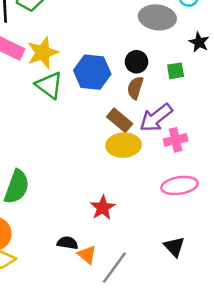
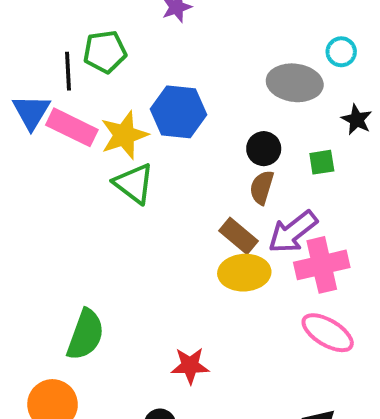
blue hexagon: (92, 72) -> (178, 112), moved
pink cross: (176, 140) -> (322, 265), size x1.5
pink ellipse: (180, 185) -> (328, 333), turned 40
red star: (103, 208) -> (190, 366), moved, turned 30

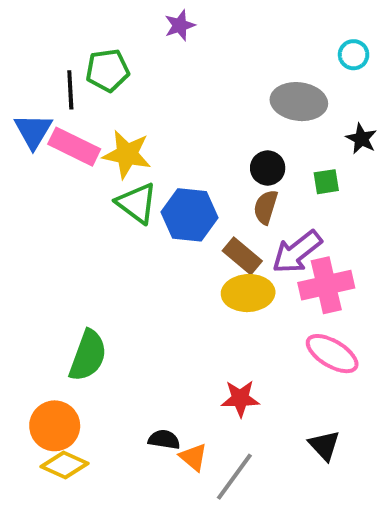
cyan circle: (341, 52) -> (354, 55), moved
blue hexagon: (178, 112) -> (189, 215), moved
yellow star: (124, 135) -> (127, 154), turned 30
red star: (190, 366) -> (240, 398), moved

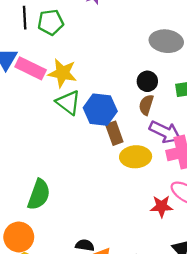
black line: (70, 90) -> (25, 18), moved
purple arrow: (297, 252) -> (165, 132), turned -116
brown rectangle: (242, 256) -> (114, 133), moved, turned 30
red star: (240, 398) -> (162, 206), moved

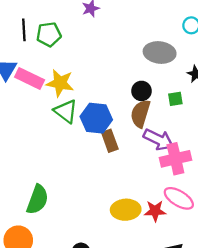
brown semicircle: (146, 105) -> (140, 114), size x1.4
yellow ellipse: (136, 157) -> (126, 210), moved

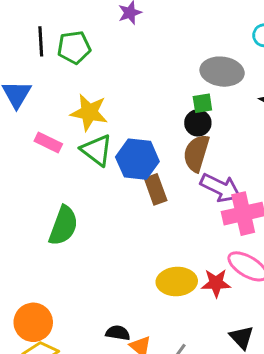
pink rectangle: (30, 79) -> (48, 143), moved, size x0.7
green square: (175, 99) -> (202, 103), moved
green semicircle: (37, 200) -> (63, 226), moved

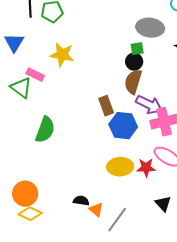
green triangle: (97, 150) -> (21, 88), moved
blue hexagon: (137, 159) -> (123, 126), moved

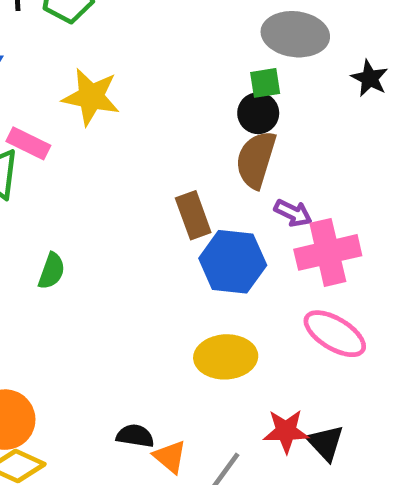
purple arrow: (149, 105) -> (293, 213), size x0.6
green semicircle: (45, 130) -> (52, 271), size x0.6
red star: (146, 168) -> (286, 431), moved

